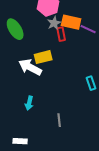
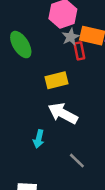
white arrow: (30, 67) -> (63, 113), moved
gray line: (59, 120) -> (77, 161), turned -40

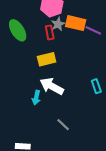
red rectangle: (79, 51) -> (50, 32), moved
cyan arrow: (39, 139) -> (36, 98), moved

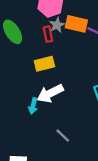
white arrow: (52, 86) -> (50, 93), turned -55

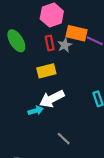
gray star: (57, 25) -> (65, 45), moved
cyan arrow: (33, 106) -> (36, 111), turned -120

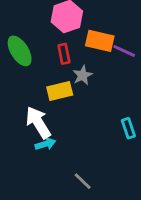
gray star: (65, 45) -> (83, 75), moved
white arrow: (52, 99) -> (38, 122), moved, turned 85

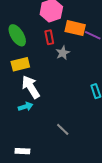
yellow rectangle: (60, 91) -> (20, 64), moved
cyan arrow: (45, 144) -> (25, 107), moved

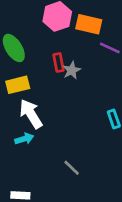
orange rectangle: (75, 28) -> (89, 24), moved
red rectangle: (49, 37) -> (59, 62), moved

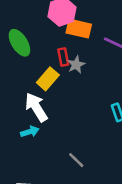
orange rectangle: (89, 24) -> (79, 29), moved
yellow rectangle: (18, 85) -> (48, 79), moved, turned -35

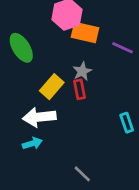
red rectangle: (63, 57) -> (79, 89), moved
white arrow: (36, 107) -> (39, 117), turned -64

